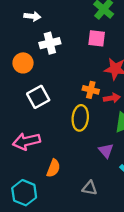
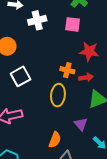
white cross: (50, 43) -> (37, 20), moved
orange semicircle: (53, 168) -> (55, 140), moved

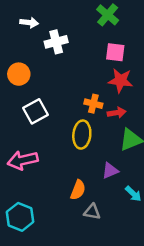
pink square: (73, 24) -> (115, 52), moved
purple triangle: (81, 124) -> (110, 171), turned 48

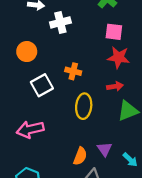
orange cross: (93, 104) -> (73, 71), moved
purple triangle: (110, 171) -> (105, 149), moved, turned -42

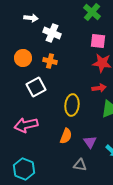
white cross: (60, 22) -> (52, 33), turned 36
orange cross: (73, 71) -> (50, 61), moved
orange semicircle: (80, 156) -> (66, 136), moved

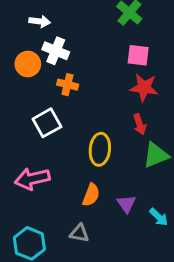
white cross: (52, 33) -> (56, 51), moved
orange circle: (23, 58) -> (28, 64), moved
red arrow: (99, 88) -> (140, 124), turned 80
gray triangle: (80, 165) -> (79, 233), moved

